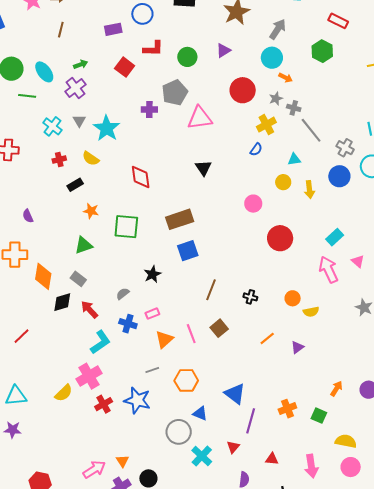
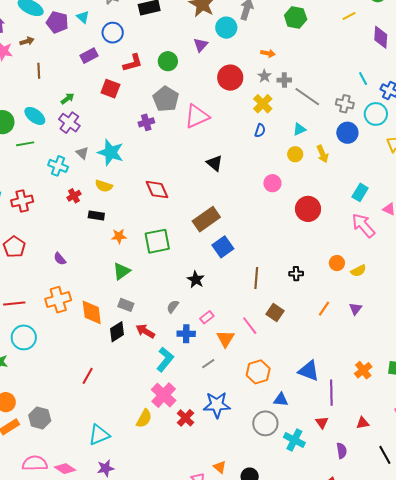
cyan circle: (272, 58) -> (226, 28), moved
black rectangle: (75, 185) -> (96, 215), turned 56
gray line: (152, 370) -> (208, 364), moved

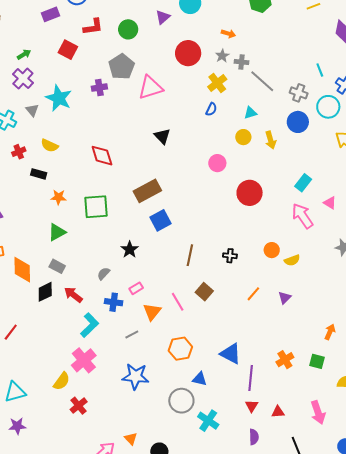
cyan star: (111, 152) -> (59, 98), moved
red cross: (186, 418) -> (79, 406), moved
red triangle: (322, 422) -> (252, 406), moved

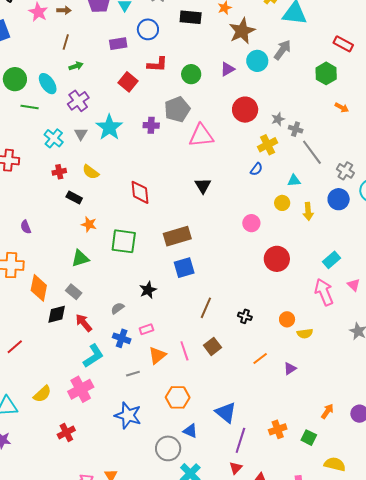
orange arrow: (228, 34) -> (342, 107), moved
green arrow: (24, 54) -> (76, 66), moved
yellow semicircle: (62, 381) -> (42, 394), moved

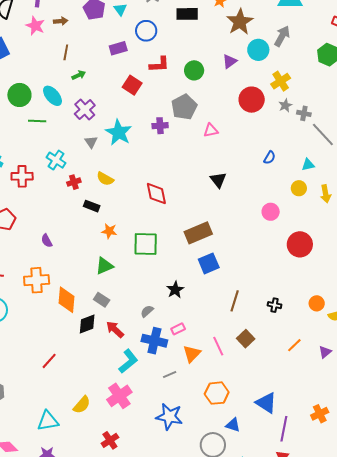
pink triangle: (201, 136) -> (211, 130), size x0.6
cyan cross: (54, 138) -> (56, 160), moved
yellow cross: (268, 145) -> (281, 81), moved
blue cross: (122, 338) -> (154, 341), size x1.4

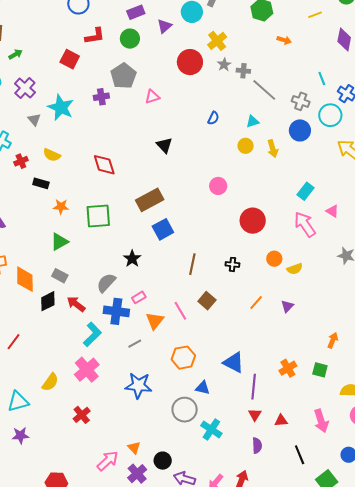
purple rectangle: (118, 48) -> (136, 12), moved
pink circle: (271, 212) -> (218, 186), moved
red circle: (300, 244) -> (253, 221), moved
gray semicircle: (147, 311) -> (106, 283), size x1.5

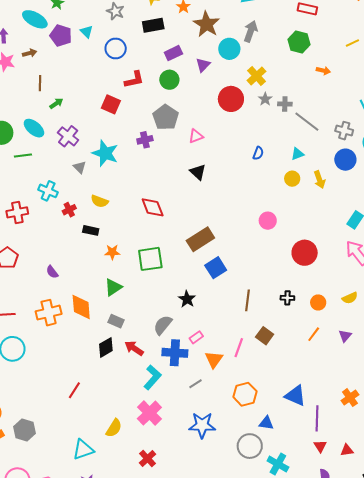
black triangle: (164, 145) -> (198, 172), moved
orange circle: (274, 259) -> (318, 302), moved
orange diamond: (25, 279) -> (81, 307), moved
pink line: (180, 311) -> (239, 348), turned 54

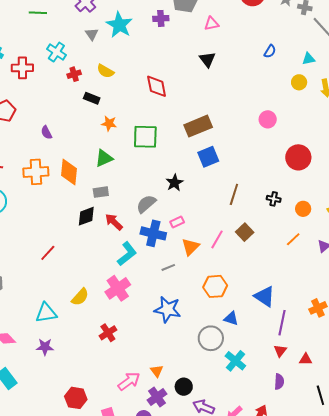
gray rectangle: (116, 321) -> (101, 192), turned -42

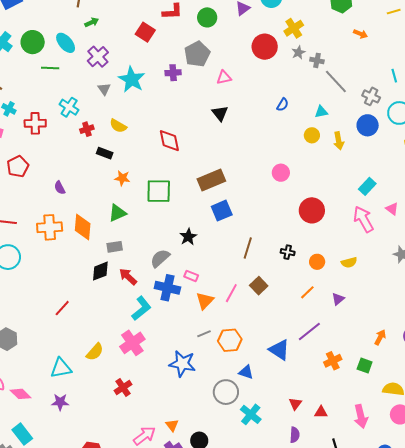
pink rectangle: (177, 222) -> (191, 276), turned 48
gray line: (168, 267) -> (204, 334), moved
purple line: (282, 323) -> (309, 331), moved, turned 40

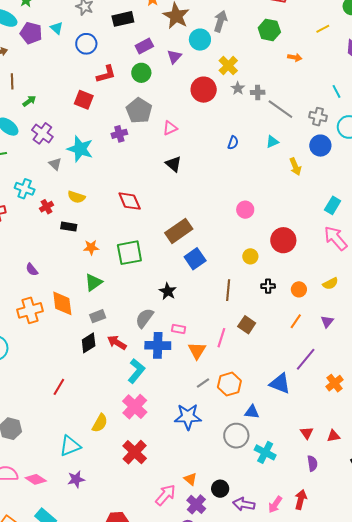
yellow circle: (312, 135) -> (250, 256), moved
red cross: (123, 387) -> (135, 452), size x1.4

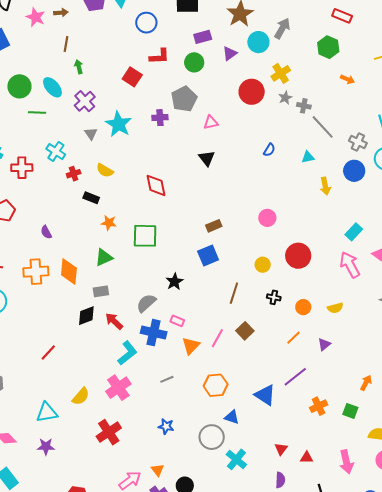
green arrow: (29, 101) -> (79, 67), turned -80
brown rectangle: (179, 231) -> (214, 226), moved, size x0.6
gray line: (203, 383) -> (167, 379), moved
blue star: (188, 417) -> (166, 426), moved, size x0.6

